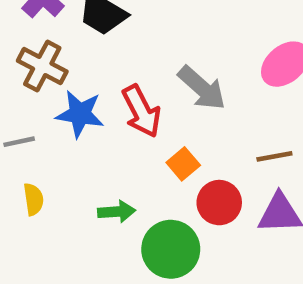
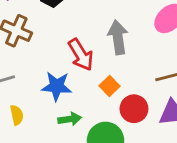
gray arrow: (202, 88) -> (118, 37), turned -136
blue star: (80, 114) -> (57, 86), moved

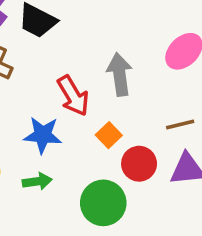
green arrow: (70, 119) -> (37, 181), moved

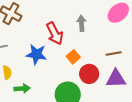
gray arrow: (120, 74) -> (81, 23), size x0.7
green arrow: (37, 181) -> (22, 88), moved

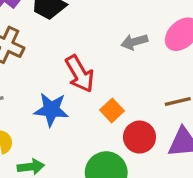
gray arrow: (81, 23) -> (134, 42), moved, turned -98

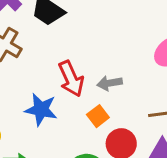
gray arrow: (134, 42) -> (110, 83), moved

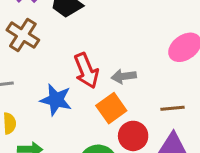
orange square: (98, 116) -> (111, 108), size x1.4

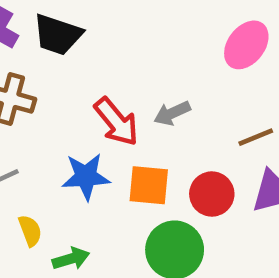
orange square: (111, 108) -> (149, 185), moved, turned -32

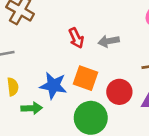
red arrow: (116, 122) -> (76, 38), size x0.7
blue star: (86, 177) -> (53, 85), moved

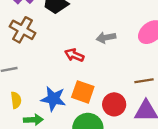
red arrow: (76, 38) -> (74, 55), turned 138
gray arrow: (109, 41) -> (106, 38), moved

